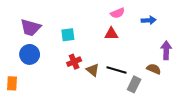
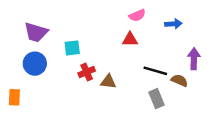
cyan square: (68, 35) -> (72, 48), moved
brown triangle: (93, 70) -> (108, 82), turned -32
black line: (116, 70) -> (155, 71), moved
gray rectangle: (134, 84) -> (157, 99), turned -49

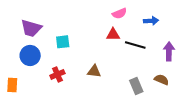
black line: (155, 71) -> (135, 45), moved
red cross: (87, 72) -> (57, 74), moved
brown semicircle: (179, 80) -> (161, 80), moved

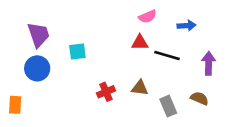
purple trapezoid: (31, 28) -> (38, 35), turned -125
brown triangle: (94, 71) -> (140, 88), moved
red cross: (57, 74) -> (106, 92), moved

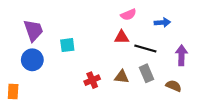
gray rectangle: (168, 106) -> (146, 73), moved

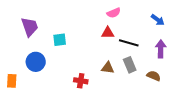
blue arrow: (162, 22) -> (158, 20), moved, turned 40
blue circle: (32, 60) -> (36, 62), moved
red cross: (92, 80) -> (81, 81), moved, turned 32

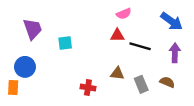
blue arrow: (158, 20) -> (172, 21), size x1.5
blue circle: (36, 62) -> (25, 67), moved
gray rectangle: (130, 65) -> (141, 84), moved

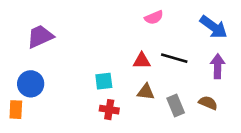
purple trapezoid: (33, 29) -> (40, 36), turned -95
red triangle: (117, 35) -> (142, 61), moved
cyan square: (65, 43) -> (104, 81), moved

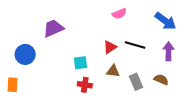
purple trapezoid: (40, 36) -> (53, 28), moved
red triangle: (142, 61) -> (110, 47), turned -32
blue circle: (31, 84) -> (25, 54), moved

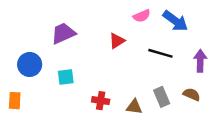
blue arrow: (165, 21) -> (175, 21), moved
red triangle: (110, 47) -> (117, 41), moved
cyan square: (81, 63) -> (66, 77), moved
brown triangle: (113, 71) -> (134, 107), moved

